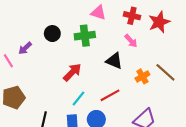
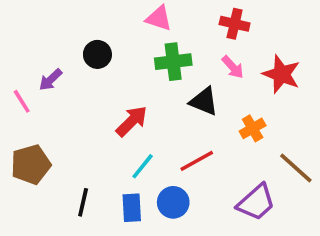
pink triangle: (98, 13) -> (159, 18), moved
red star: (159, 22) -> (281, 74), moved, turned -30
green cross: (85, 36) -> (173, 62), moved
brown line: (165, 72) -> (296, 168), moved

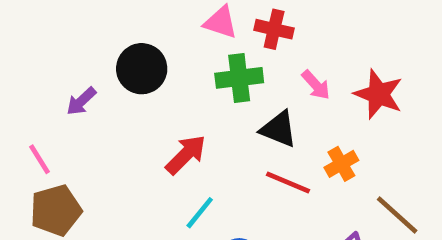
red cross: (235, 24) -> (274, 29), moved
black circle: (97, 54) -> (142, 69), size x1.4
pink line: (22, 101) -> (39, 159), moved
red line: (197, 161) -> (288, 182), moved, turned 52

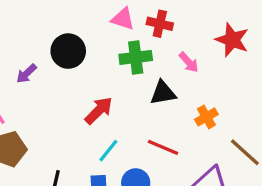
red star: (379, 94) -> (232, 40), moved
black triangle: (279, 129) -> (163, 93), turned -32
red line: (288, 182) -> (163, 147), moved

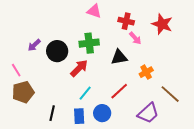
red cross: (160, 24) -> (126, 21), moved
black circle: (68, 51) -> (57, 51), moved
green cross: (136, 57) -> (89, 43), moved
red line: (163, 147) -> (119, 91), turned -66

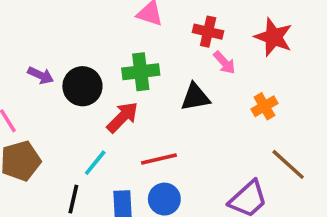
purple arrow: (34, 45) -> (41, 75), turned -112
orange cross: (146, 72) -> (264, 106), moved
red line: (119, 91) -> (159, 159), moved, turned 30
cyan line: (85, 93) -> (95, 163), moved

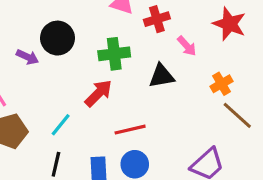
red cross: (208, 32) -> (157, 19), moved, turned -30
black circle: (82, 86) -> (57, 38), moved
cyan line: (95, 163) -> (61, 125), moved
brown line: (288, 164) -> (237, 115), moved

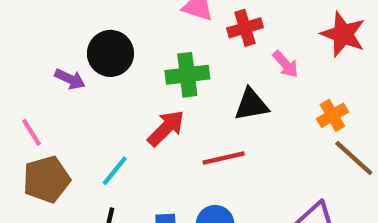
red line: (130, 130) -> (224, 158), moved

